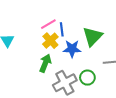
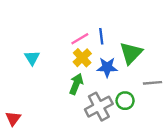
blue line: (62, 29) -> (101, 36), moved

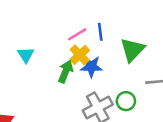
blue star: (107, 67) -> (91, 66), moved
green arrow: (76, 84) -> (66, 72), moved

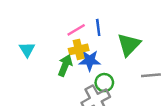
yellow cross: (80, 55) -> (79, 49), turned 30
green circle: (126, 101) -> (104, 83), moved

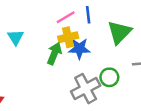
green circle: (104, 83) -> (109, 77), moved

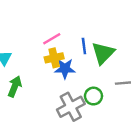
blue line: (88, 15) -> (84, 46), moved
green arrow: (54, 54) -> (15, 86), moved

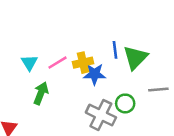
pink line: (52, 39) -> (57, 63), moved
gray cross: (71, 107) -> (101, 115), turned -36

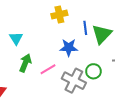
pink line: (57, 63) -> (48, 69), moved
yellow cross: (83, 63) -> (59, 14), moved

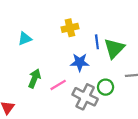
cyan triangle: (16, 38) -> (25, 39), moved, turned 40

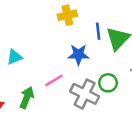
cyan triangle: (25, 39) -> (14, 57), moved
green arrow: (34, 78) -> (27, 98), moved

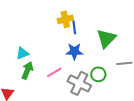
blue line: (98, 31) -> (74, 27), moved
green arrow: (27, 98) -> (27, 70), moved

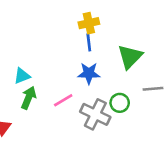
yellow cross: (65, 19) -> (89, 23), moved

